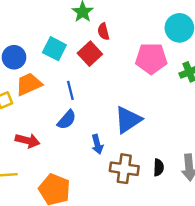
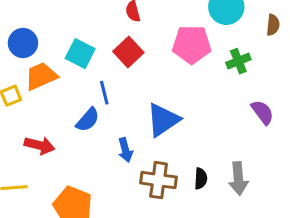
cyan square: (54, 49) -> (80, 54), moved
red square: (90, 54) -> (128, 52), moved
blue line: (70, 90) -> (104, 93), moved

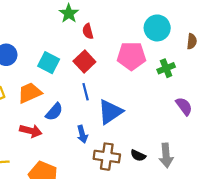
orange trapezoid: (41, 76) -> (30, 93), moved
blue line: (104, 93) -> (86, 92), moved
red arrow: (40, 145) -> (31, 131), moved
black semicircle: (201, 179) -> (138, 155), turned 112

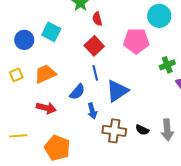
cyan square: (49, 63) -> (51, 32), moved
green cross: (166, 68) -> (167, 65), moved
blue semicircle: (54, 112) -> (77, 92), moved

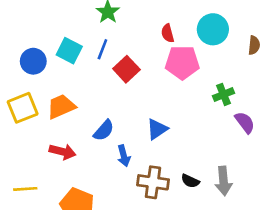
red semicircle: (97, 19) -> (168, 33), moved
blue line: (95, 73) -> (102, 49), moved, turned 35
yellow square: (16, 75) -> (23, 108), size x1.6
blue triangle: (117, 91) -> (157, 129), size x0.7

